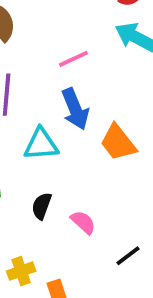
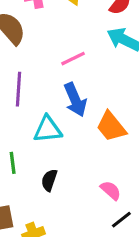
pink semicircle: (83, 222) -> (111, 190), moved

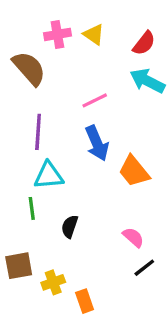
cyan triangle: (48, 129) -> (49, 176), moved

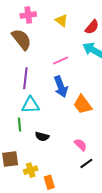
pink cross: (57, 34) -> (28, 15), moved
black semicircle: (70, 226) -> (42, 136), turned -96

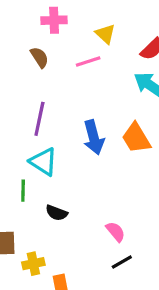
brown semicircle: (21, 39) -> (39, 57), size x0.6
pink line: (61, 61) -> (88, 61), moved
cyan triangle: (31, 105) -> (43, 162), turned 30
orange trapezoid: (83, 105) -> (136, 138), moved

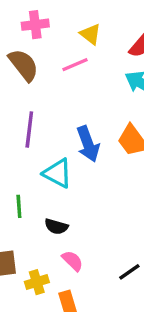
brown semicircle: (39, 57) -> (23, 65), size x1.5
cyan triangle: (43, 162) -> (58, 173), moved
pink semicircle: (115, 232) -> (73, 261), moved

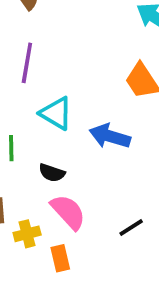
blue arrow: (88, 144) -> (110, 136), moved, turned 124
pink semicircle: (73, 261) -> (68, 212), size x1.5

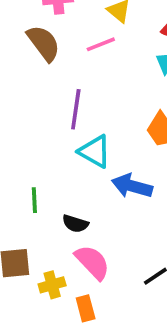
purple line: (27, 63) -> (76, 109), moved
cyan triangle: (56, 113) -> (95, 151), moved

